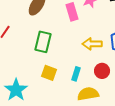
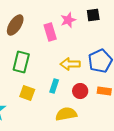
cyan rectangle: (76, 74) -> (54, 86), moved

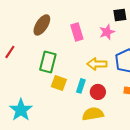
pink star: (68, 20) -> (107, 32), moved
red circle: (80, 91) -> (98, 92), moved
yellow square: (27, 93) -> (59, 83), moved

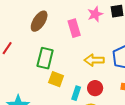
pink star: (107, 32) -> (95, 14), moved
cyan rectangle: (81, 86) -> (76, 93), moved

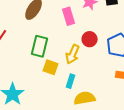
yellow arrow: (94, 60) -> (73, 54), moved, turned -66
red circle: (95, 88) -> (90, 39), moved

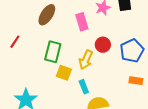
cyan rectangle: (71, 81) -> (84, 87), turned -40

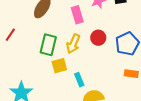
yellow arrow: (86, 60) -> (73, 44), moved
yellow square: (64, 73) -> (59, 66), turned -35

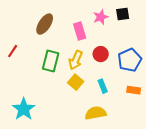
yellow square: (59, 66) -> (76, 82), moved, turned -35
cyan rectangle: (79, 80) -> (103, 86), moved

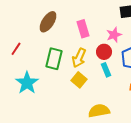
pink star: (101, 17) -> (114, 35), moved
cyan rectangle: (103, 86) -> (106, 70), moved
cyan star: (24, 109) -> (27, 83), moved

